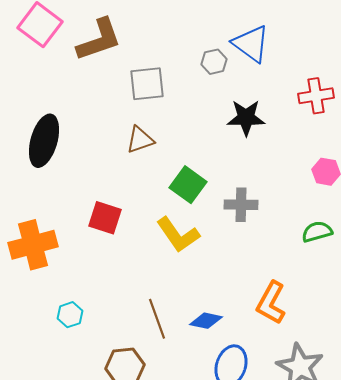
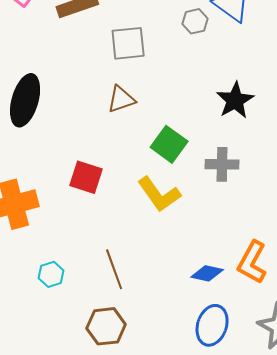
black star: (246, 118) -> (235, 100), moved, turned -30
brown line: (157, 319) -> (114, 269), moved
blue diamond: (206, 321) -> (207, 273), moved

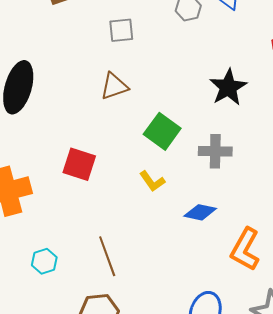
gray square: (128, 43) -> (121, 30), size x0.7
yellow L-shape: (159, 194) -> (152, 181), size x0.6
blue diamond: (207, 273) -> (200, 212), moved

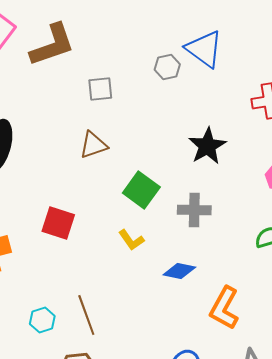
cyan hexagon: (44, 261) -> (42, 320), moved

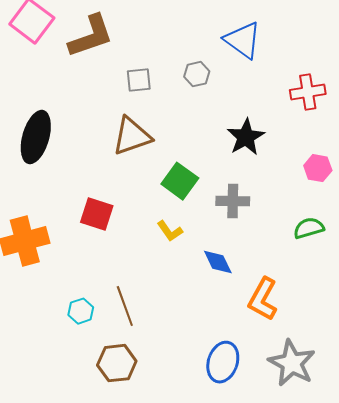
gray hexagon: (167, 67) -> (197, 74), moved
brown triangle: (93, 145) -> (132, 136), size x1.4
blue diamond: (179, 271) -> (218, 262), turned 52

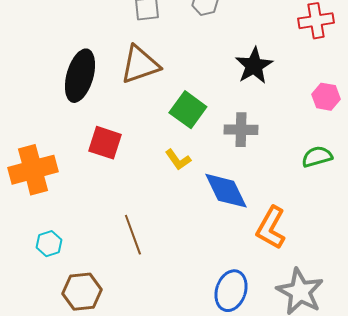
black ellipse: (36, 137) -> (80, 76), moved
blue diamond: (218, 262) -> (226, 191), size x1.5
cyan hexagon: (81, 311) -> (49, 244), moved
brown hexagon: (117, 363) -> (82, 292), moved

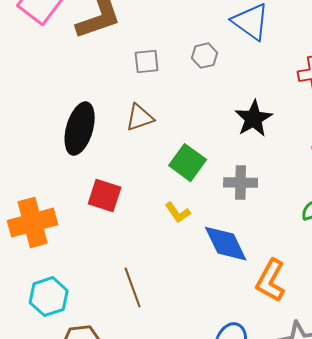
brown triangle: (140, 65) -> (140, 118), size x0.7
cyan hexagon: (49, 244) -> (49, 297), size x1.5

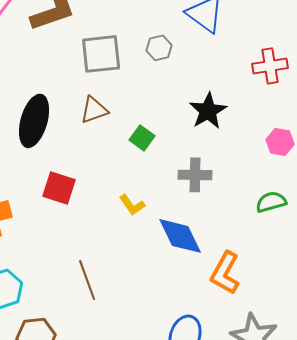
gray square: (147, 62) -> (101, 54), size x1.6
green square: (188, 163) -> (142, 138), moved, size x0.7

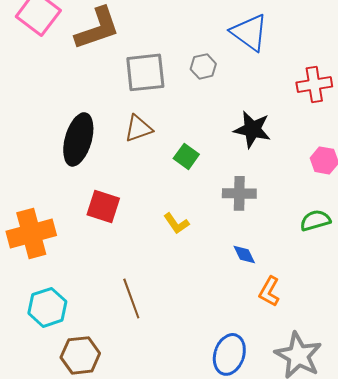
black star: (208, 111) -> (252, 129), turned -30
blue diamond: (180, 236) -> (244, 254), moved, size x0.5
orange L-shape: (225, 273) -> (269, 291), size x0.7

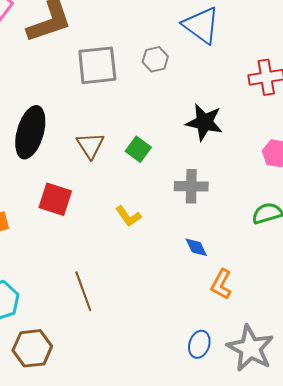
brown triangle: (138, 128) -> (90, 145), moved, turned -44
blue ellipse: (229, 354) -> (199, 344), moved, size x0.7

